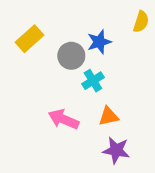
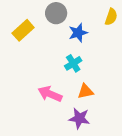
gray circle: (71, 56) -> (56, 13), moved
purple star: (116, 150) -> (79, 118), moved

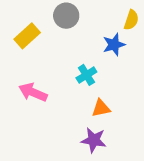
blue star: (78, 33) -> (114, 45), moved
pink arrow: (50, 94) -> (33, 92), moved

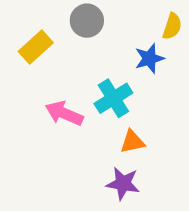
cyan cross: (86, 75) -> (113, 98), size x1.4
pink arrow: (33, 92) -> (64, 113), moved

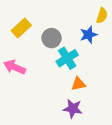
gray circle: (87, 21) -> (52, 38), moved
pink arrow: (64, 113) -> (15, 67), moved

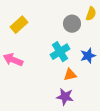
blue star: (88, 35) -> (88, 56), moved
gray circle: (52, 38) -> (72, 24), moved

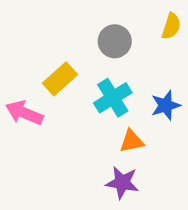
gray circle: (72, 24) -> (115, 41), moved
yellow rectangle: (19, 25) -> (60, 79), moved

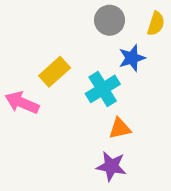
gray circle: (115, 41) -> (110, 20), moved
blue star: (166, 105) -> (132, 58), moved

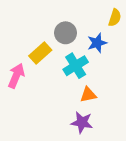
gray circle: (110, 20) -> (66, 33), moved
pink arrow: (22, 103) -> (16, 76), turned 90

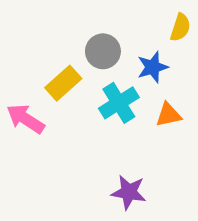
pink arrow: (16, 76) -> (26, 119), turned -80
orange triangle: (88, 95) -> (168, 115), moved

